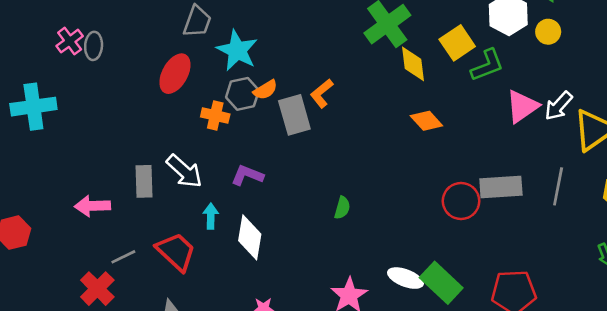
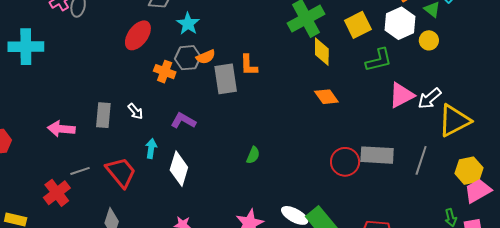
yellow square: (457, 43) -> (358, 25), moved
cyan star: (237, 50) -> (188, 24), size x0.7
orange L-shape: (322, 93) -> (249, 65), turned -60
white arrow: (184, 171) -> (135, 111), size x0.6

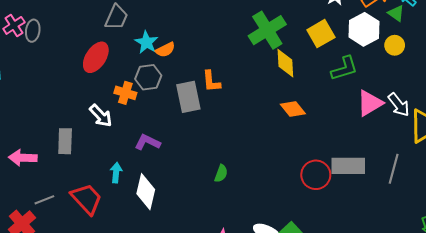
orange semicircle: (206, 57) -> (165, 50), moved
white arrow: (429, 98) -> (399, 105), turned -85
white arrow: (135, 111) -> (101, 116), moved, size x1.4

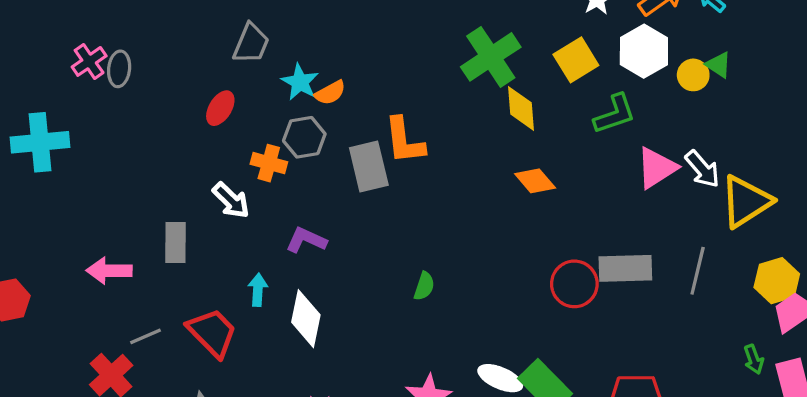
green triangle: (396, 13) -> (719, 65), moved
red ellipse: (96, 57) -> (220, 108), size x0.7
orange L-shape: (211, 81) -> (404, 141), size x1.4

